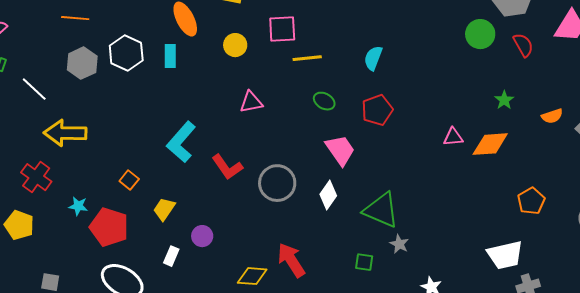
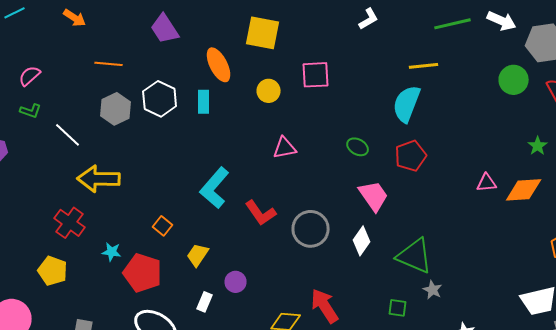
yellow line: (307, 58) -> (424, 66), moved
cyan semicircle: (373, 58) -> (407, 104), size x1.5

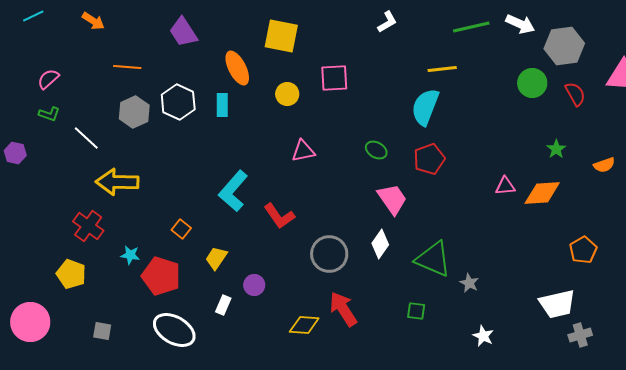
gray circle: (311, 229) -> (329, 254), moved
gray star: (433, 290) -> (469, 283), moved

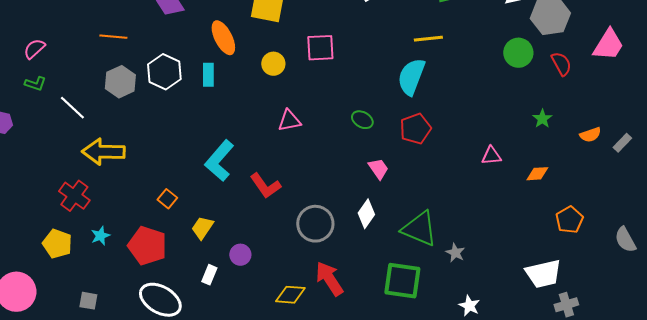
orange diamond: (542, 193) -> (537, 174), moved, size x0.6
pink trapezoid: (392, 199) -> (378, 169), size x0.7
cyan star: (130, 255) -> (100, 236), moved, turned -30
green square: (416, 311) -> (402, 281), size x2.0

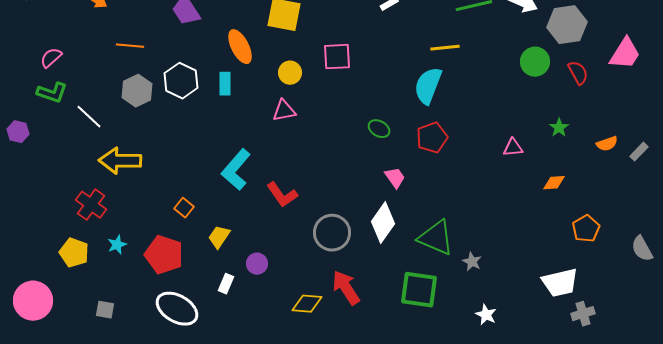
green L-shape: (35, 84) -> (52, 93), size x1.4
pink triangle: (289, 121) -> (284, 111), moved
pink triangle: (491, 156) -> (513, 148), moved
white diamond: (366, 214) -> (383, 223), size x1.4

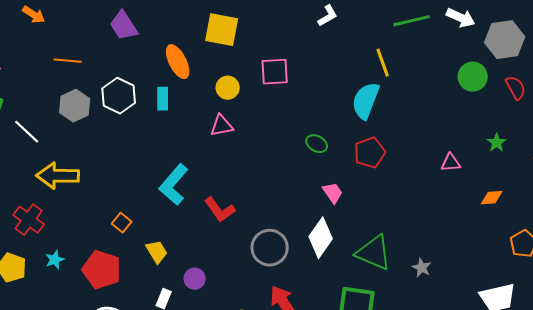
yellow line: (445, 48) -> (383, 63), turned 76
yellow trapezoid: (219, 237) -> (157, 252), turned 115
gray star: (472, 262) -> (422, 268), moved

